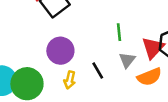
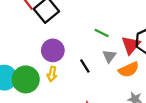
green line: (119, 32) -> (102, 33), turned -56
yellow arrow: (70, 80) -> (52, 74), moved

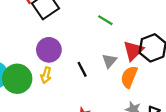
green line: (102, 33) -> (105, 20), moved
orange semicircle: (129, 70) -> (129, 77), turned 132

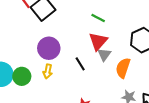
red triangle: (133, 51) -> (98, 41), moved
green circle: (17, 79) -> (22, 76), size x0.7

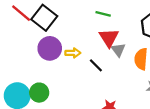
purple circle: (49, 48) -> (50, 48), moved
yellow arrow: (48, 71) -> (73, 53), moved, turned -88

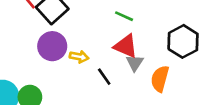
red triangle: (109, 38) -> (126, 46), turned -45

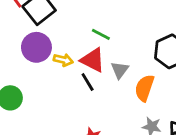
green line: (124, 16) -> (101, 34), moved
red triangle: (126, 46) -> (93, 60), moved

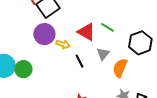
green line: (101, 34) -> (107, 27), moved
red triangle: (93, 60) -> (86, 32), moved

